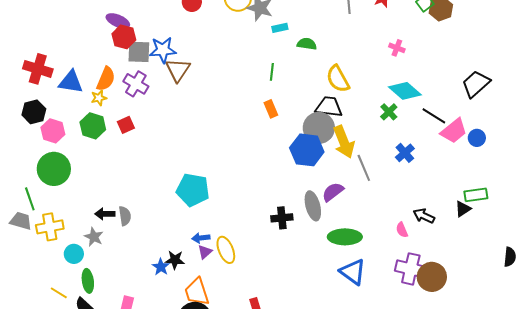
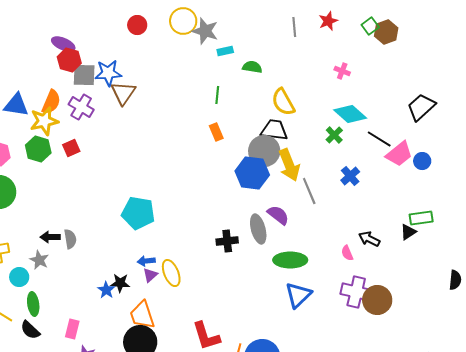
yellow star: (99, 98) -> (44, 121), size x1.8
purple semicircle: (333, 192) -> (278, 215), turned 75
blue triangle: (353, 272) -> (298, 295), turned 40

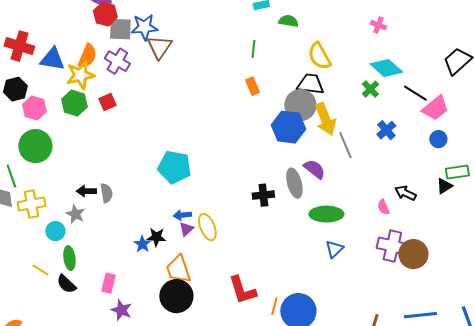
blue circle: (422, 161) -> (438, 139), moved
blue triangle: (298, 295) -> (334, 249), size x0.7

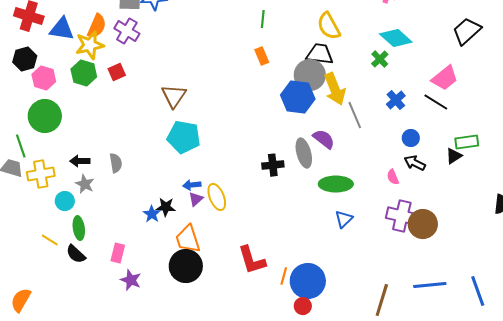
brown triangle: (159, 47) -> (174, 96), moved
black line: (415, 93) -> (436, 102), moved
blue circle: (438, 139) -> (411, 138), moved
black arrow: (86, 191) -> (80, 161), moved

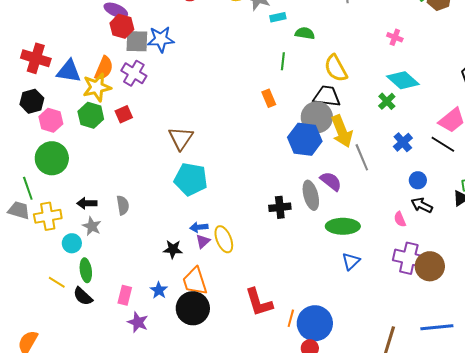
green line: (263, 19) -> (283, 61), moved
blue star: (152, 214) -> (159, 290), moved

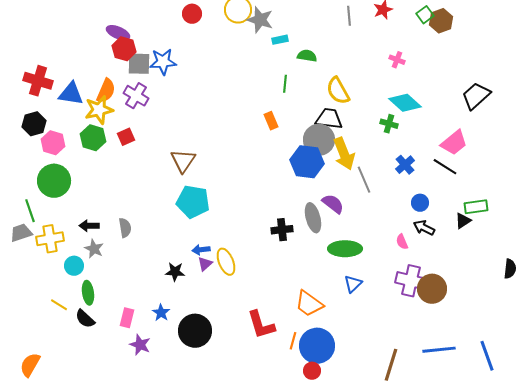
green cross: (387, 101) -> (389, 124), turned -30
gray trapezoid: (19, 210) -> (21, 233), turned -35
orange trapezoid: (195, 281) -> (309, 304), moved, turned -36

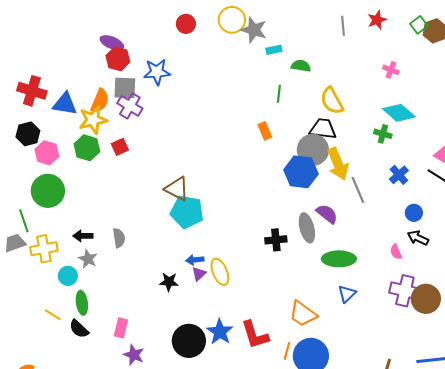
gray square: (139, 64) -> (125, 88), moved
brown triangle: (183, 161) -> (177, 189), moved, turned -36
blue star: (161, 313) -> (220, 332), moved, size x1.5

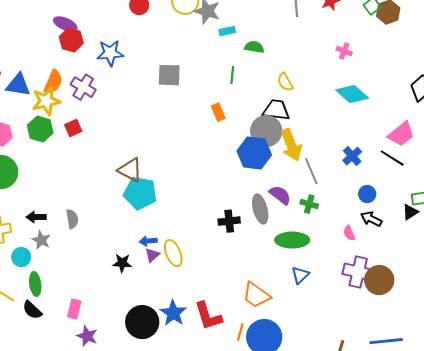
gray square: (125, 88) -> (169, 75), moved
yellow semicircle: (332, 101) -> (285, 82), size x0.7
green cross: (383, 134) -> (309, 204), moved

